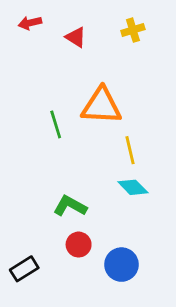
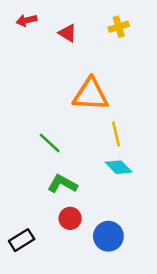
green line: (56, 124) -> (50, 143), moved, turned -30

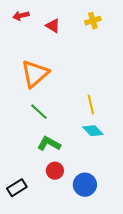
orange triangle: (91, 94) -> (35, 74), moved, turned -44

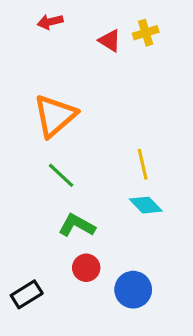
red arrow: (21, 16) -> (50, 22), moved
red triangle: (53, 26) -> (110, 41), moved

